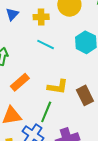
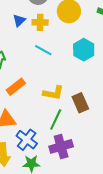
blue triangle: (12, 14) -> (19, 20), moved
green line: (46, 112) -> (56, 119), moved

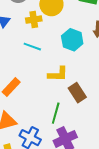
yellow cross: (40, 22) -> (34, 20), moved
yellow L-shape: (53, 93) -> (58, 74), moved

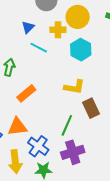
cyan hexagon: (72, 40) -> (81, 50), moved
cyan line: (32, 47) -> (39, 48), moved

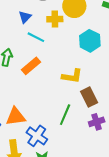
cyan hexagon: (81, 50) -> (90, 41), moved
orange rectangle: (26, 93) -> (31, 66), moved
purple cross: (73, 152) -> (97, 122), moved, size x0.7

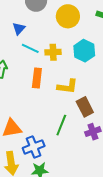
yellow cross: (55, 19) -> (53, 52), moved
orange rectangle: (31, 66) -> (37, 78), moved, turned -42
blue cross: (37, 136) -> (34, 147), turned 35

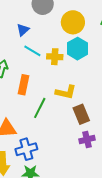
cyan hexagon: (84, 51) -> (77, 49), moved
orange rectangle: (37, 78) -> (23, 85), moved
green line: (61, 125) -> (40, 108), moved

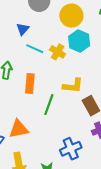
yellow cross: (55, 57) -> (58, 52), turned 35
blue cross: (26, 149) -> (71, 149), moved

